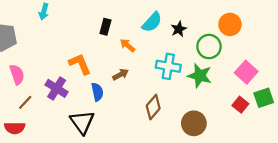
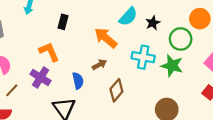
black rectangle: (105, 27) -> (63, 22), moved
orange arrow: (128, 45) -> (106, 38), size x1.6
orange L-shape: (80, 64) -> (49, 52), moved
brown diamond: (153, 107) -> (116, 90), moved

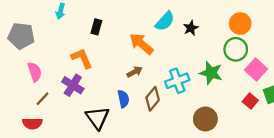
green circle: (181, 39) -> (236, 49), moved
cyan cross: (143, 57) -> (177, 81), moved, turned -30
blue semicircle: (78, 81) -> (123, 99), moved

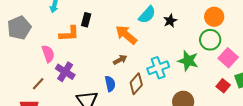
gray pentagon: (21, 36) -> (19, 28), turned -30
orange L-shape: (82, 58) -> (69, 34), moved, turned 110
pink semicircle: (35, 72) -> (48, 54), moved

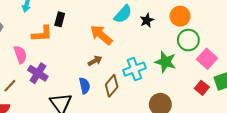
orange circle: (214, 17) -> (180, 16), moved

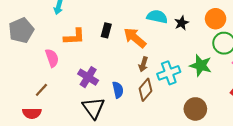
cyan semicircle: (123, 14) -> (157, 17), turned -120
black rectangle: (60, 19) -> (106, 30), moved
brown arrow: (95, 61) -> (143, 64), moved, turned 136
purple cross: (38, 73) -> (88, 77), moved

